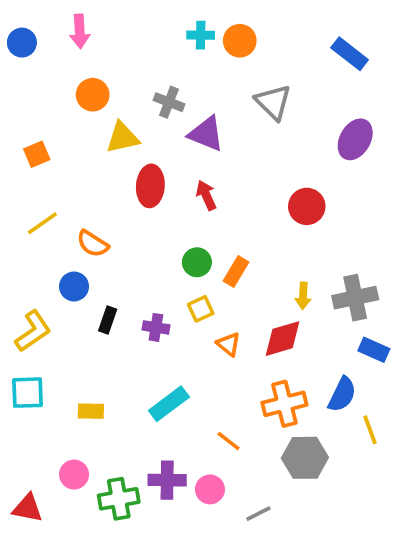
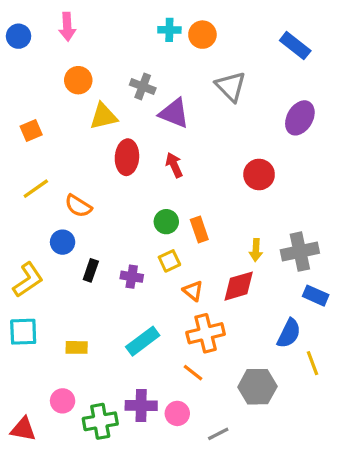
orange rectangle: (236, 272) -> (199, 230), turned -50
orange cross: (284, 404) -> (206, 333), moved

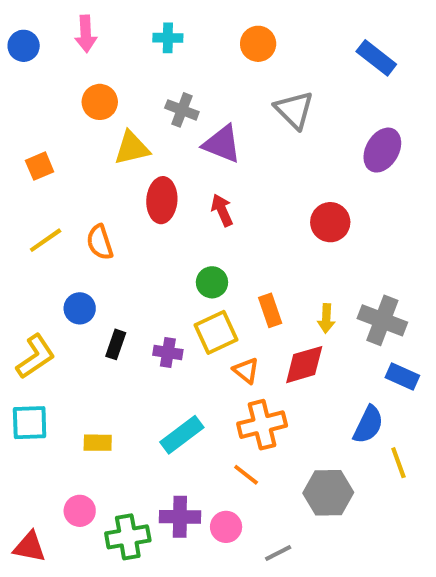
cyan cross: (169, 30) -> (168, 38), moved
orange semicircle: (78, 206) -> (100, 242), moved, turned 40
orange rectangle: (199, 230) -> (270, 310), moved
gray cross: (300, 252) -> (382, 320), turned 33
yellow square: (169, 261) -> (216, 332), size x1.5

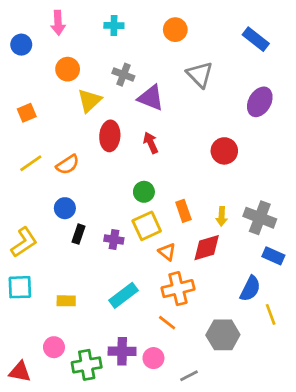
blue circle: (24, 46) -> (21, 45), moved
yellow triangle: (132, 148) -> (89, 100), turned -30
orange semicircle: (100, 242) -> (68, 165), turned -105
blue circle: (80, 308) -> (65, 208), moved

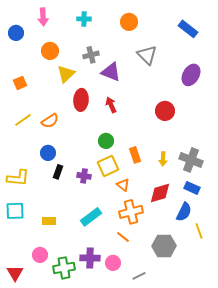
gray cross: (123, 75) -> (91, 55), turned -35
yellow L-shape: (24, 242) -> (18, 178), turned 40
red diamond: (207, 248) -> (160, 193), moved
blue rectangle: (273, 256) -> (192, 188), moved
red triangle: (20, 372) -> (15, 273), turned 48

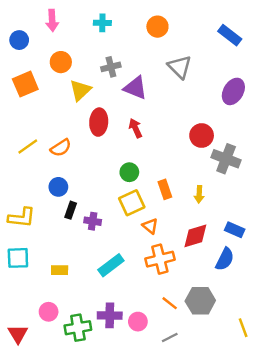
orange square: (20, 83) -> (25, 84), moved, size x1.5
gray cross: (191, 160) -> (226, 159), moved
purple cross: (84, 176) -> (93, 221), moved
yellow line: (199, 231) -> (243, 328), moved
orange line: (123, 237) -> (170, 303), moved

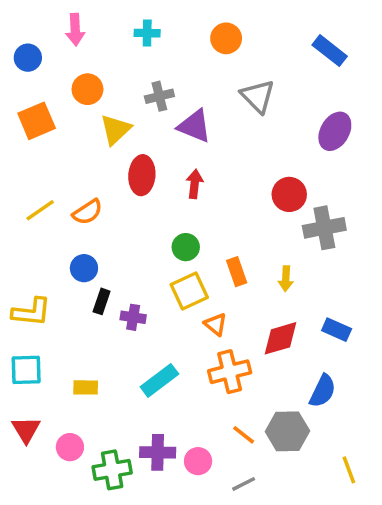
red arrow: (135, 128) -> (195, 184), turned 30
gray cross: (226, 159) -> (324, 228), turned -32
blue semicircle: (225, 259) -> (323, 391), moved
red triangle: (18, 334) -> (26, 430), moved

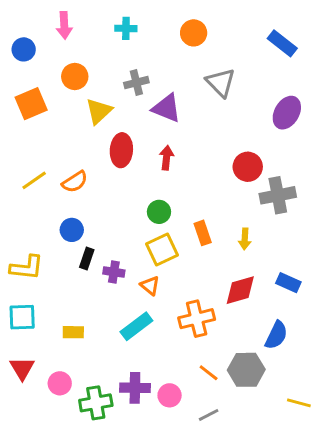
orange triangle: (216, 324) -> (150, 286), moved
yellow line: (349, 470) -> (299, 403), turned -55

